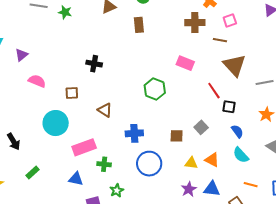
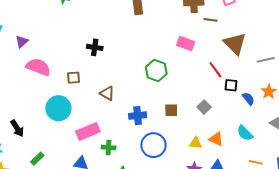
brown line: (220, 40) -> (211, 20), moved
pink semicircle: (37, 81) -> (38, 67), size x1.4
blue semicircle: (237, 131) -> (248, 99), moved
brown square: (177, 136) -> (171, 110), moved

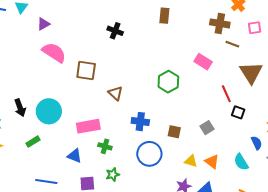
black cross: (95, 47) -> (115, 31), moved
brown square: (74, 78) -> (86, 71), size x1.5
blue semicircle: (248, 99) -> (257, 143), moved
cyan circle: (58, 108) -> (49, 111), moved
brown square: (171, 110) -> (174, 132), moved

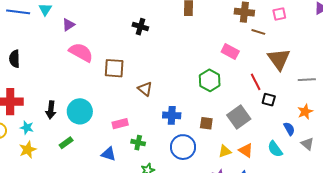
green hexagon: (168, 82) -> (210, 80), moved
black arrow: (20, 108) -> (51, 110), turned 30
pink rectangle: (88, 126) -> (120, 124), size x0.7
gray square: (207, 128) -> (239, 117), size x1.6
yellow triangle: (191, 161) -> (225, 151), turned -32

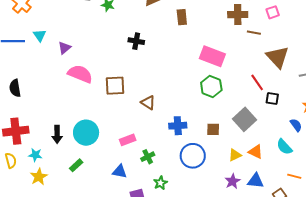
pink rectangle: (230, 51) -> (212, 56), moved, size x1.4
green cross: (138, 143) -> (148, 157), turned -32

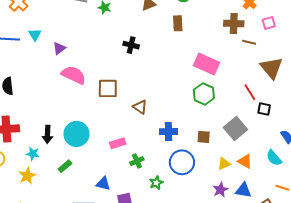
cyan star: (35, 155) -> (33, 154), moved
blue triangle: (120, 172) -> (103, 184), moved
green star: (160, 183) -> (156, 183), moved

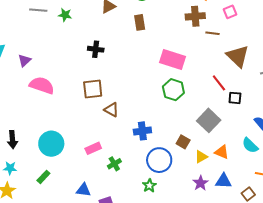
brown square: (108, 88) -> (93, 89), moved
black arrow: (48, 134) -> (12, 140), moved
brown square: (204, 137) -> (183, 142), moved, turned 32
green star: (156, 183) -> (149, 186), moved

